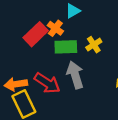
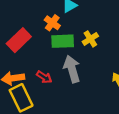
red rectangle: (36, 34) -> (19, 40), moved
red arrow: (47, 83) -> (44, 77), size x0.6

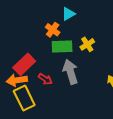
red rectangle: (19, 40) -> (24, 64), moved

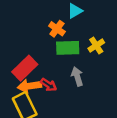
gray arrow: (70, 72) -> (77, 76), size x0.7
orange arrow: (17, 80) -> (29, 86), moved

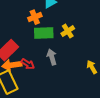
orange cross: (57, 29) -> (35, 17), turned 32

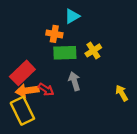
orange cross: (35, 17) -> (54, 34), turned 32

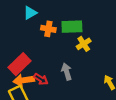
cyan triangle: (72, 16) -> (30, 13), moved
green rectangle: (65, 53) -> (72, 27), moved

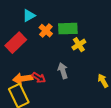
orange cross: (48, 29) -> (46, 31), turned 32
red rectangle: (19, 64) -> (16, 43), moved

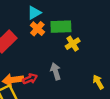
cyan triangle: (29, 16) -> (34, 13), moved
red arrow: (39, 78) -> (30, 79), turned -56

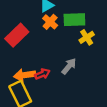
gray arrow: (56, 71) -> (69, 66), turned 56

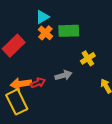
yellow cross: (87, 37) -> (88, 58), moved
gray arrow: (69, 66) -> (63, 75), turned 35

